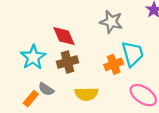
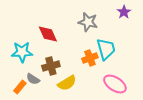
cyan star: (33, 57) -> (22, 52), turned 30
brown cross: (67, 62) -> (51, 66), moved
yellow semicircle: (86, 94) -> (67, 83), turned -30

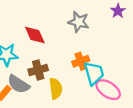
cyan trapezoid: (106, 49) -> (94, 73), moved
gray semicircle: (33, 79) -> (18, 84), size x1.5
yellow semicircle: (67, 83) -> (56, 89), turned -66

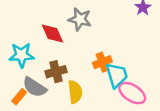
gray star: (79, 22) -> (80, 19), moved

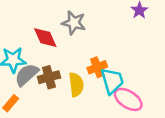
gray semicircle: (35, 87) -> (27, 75), moved, turned 105
yellow semicircle: (75, 92) -> (76, 85), moved

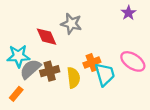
pink ellipse: (128, 99) -> (133, 61), moved

